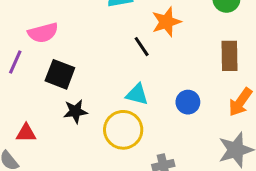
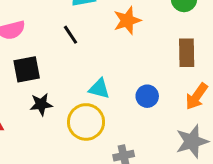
black line: (142, 47) -> (70, 35), moved
black square: (60, 74) -> (27, 69), turned -32

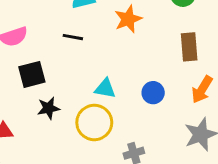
black line: (70, 35) -> (73, 37), turned -42

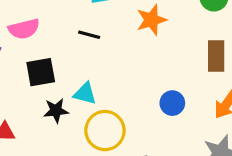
cyan triangle: (105, 89) -> (85, 94), moved

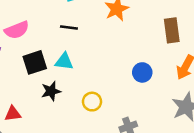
cyan triangle: (85, 94) -> (64, 61), moved
yellow circle: (105, 131) -> (92, 102), size x0.6

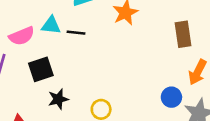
cyan triangle: (64, 61) -> (51, 25), moved
blue circle: (142, 72) -> (171, 97), moved

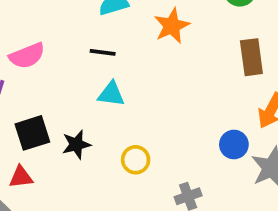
cyan triangle: (51, 25) -> (111, 94), moved
black square: (41, 69) -> (32, 133), moved

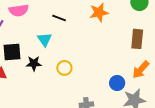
cyan triangle: (111, 94) -> (45, 40), moved, turned 35
yellow circle: (136, 160) -> (64, 68), moved

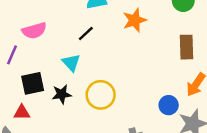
black line: (59, 18) -> (86, 34), turned -56
yellow circle: (64, 68) -> (101, 95), size x1.5

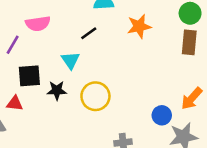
brown rectangle: (187, 47) -> (189, 42), moved

